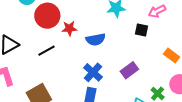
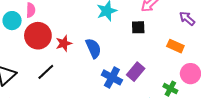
blue semicircle: (96, 39) -> (93, 48), turned -90
blue cross: (93, 72) -> (112, 77), moved

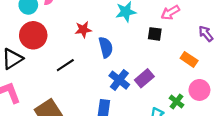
red circle: (38, 36) -> (33, 35), moved
red star: (64, 43) -> (83, 30), moved
black line: (46, 72) -> (65, 65), moved

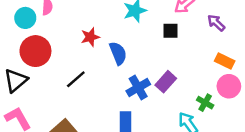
purple arrow: (206, 34) -> (216, 23), moved
orange rectangle: (189, 59) -> (225, 61), moved
blue cross: (119, 80) -> (138, 88), turned 30

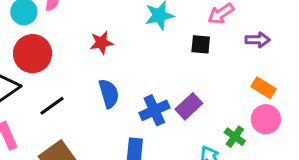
purple arrow: (216, 23) -> (258, 40), turned 132
blue semicircle: (118, 53) -> (109, 94), moved
black line: (76, 79) -> (52, 106), moved

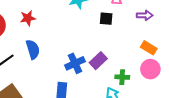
red star: (101, 43) -> (28, 18), moved
blue semicircle: (109, 94) -> (33, 49), moved
green cross: (235, 137) -> (122, 77), moved, turned -32

